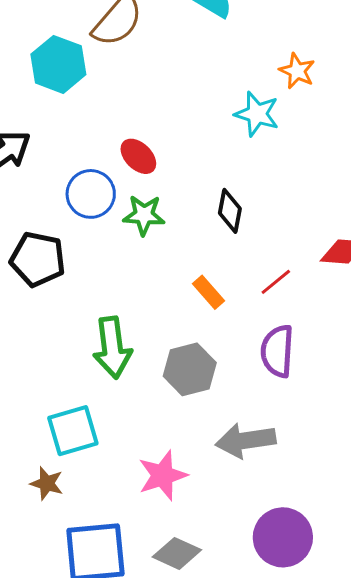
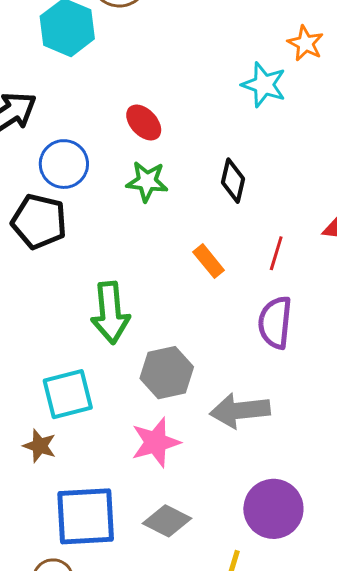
blue circle: (91, 194) -> (64, 164), moved
red line: (276, 282) -> (276, 253), turned -36
gray hexagon: (190, 369) -> (167, 373), moved

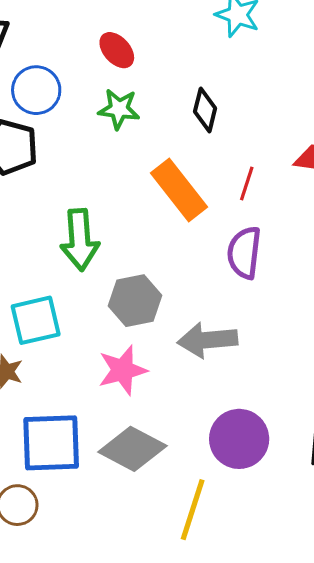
orange rectangle: (209, 261) -> (179, 190), size x1.8
gray diamond: (167, 521) -> (132, 449), size x1.4

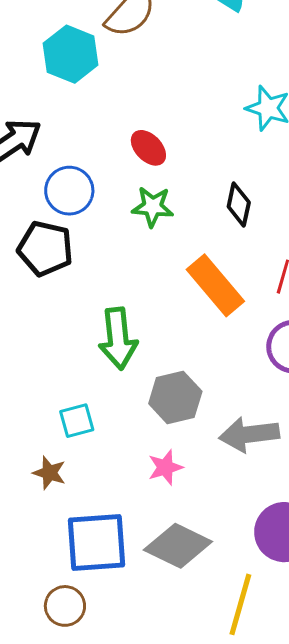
cyan square: (36, 320) -> (77, 421), size x0.7
pink star: (123, 370) -> (165, 467), size x0.7

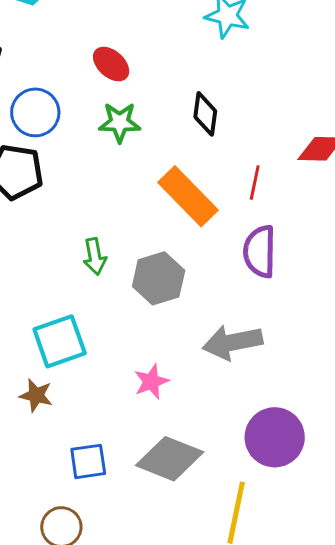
green arrow: (118, 338) -> (95, 256), size x0.6
gray hexagon: (175, 398) -> (159, 278), moved
cyan square: (77, 421) -> (60, 341), size x1.5
blue square: (97, 543) -> (88, 461), size x0.6

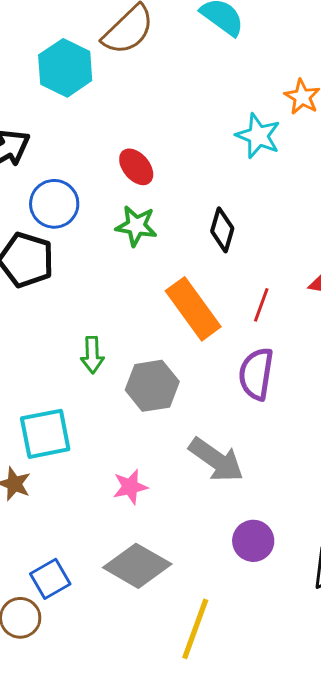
gray arrow: (233, 342) -> (216, 460), turned -142
purple circle: (275, 437) -> (253, 541), moved, size x0.7
blue square: (88, 461) -> (50, 579), moved, turned -30

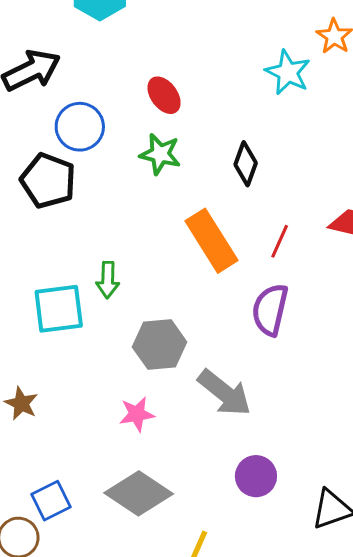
gray hexagon: (152, 386) -> (160, 344), moved
cyan square: (45, 434) -> (59, 309), moved

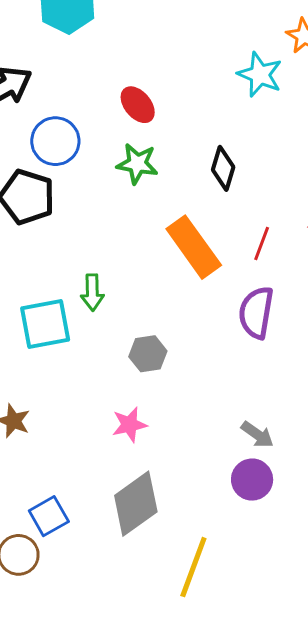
gray hexagon: (160, 344) -> (148, 354), size x0.7
gray arrow: (224, 393) -> (257, 435), moved, size x0.6
gray diamond: (139, 493) -> (136, 504), turned -66

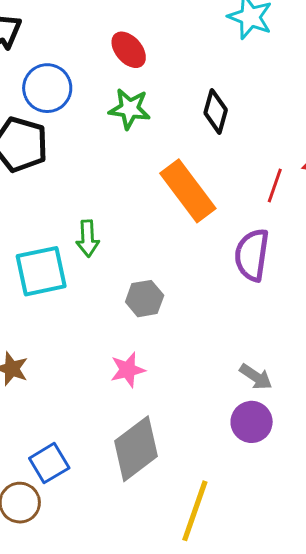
red line: (262, 244) -> (275, 186), moved

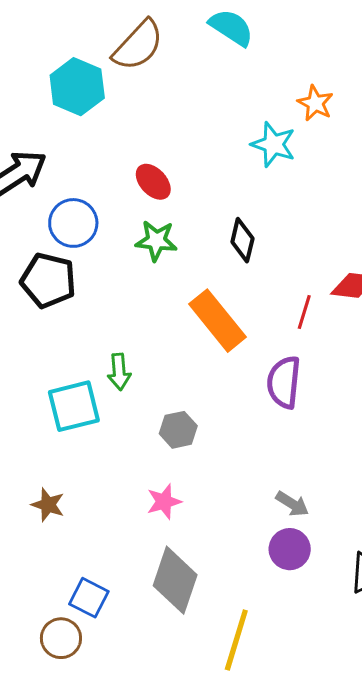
gray diamond: (136, 449) -> (175, 580), turned -32
blue square: (49, 463) -> (89, 598), turned -30

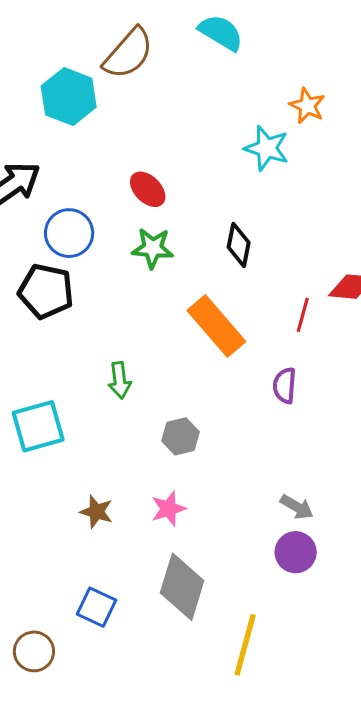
purple semicircle: (284, 382) -> (285, 386), size x0.7
cyan square: (74, 406) -> (38, 426), moved
brown star: (48, 505) -> (96, 512), moved
brown circle: (61, 638) -> (34, 651), moved

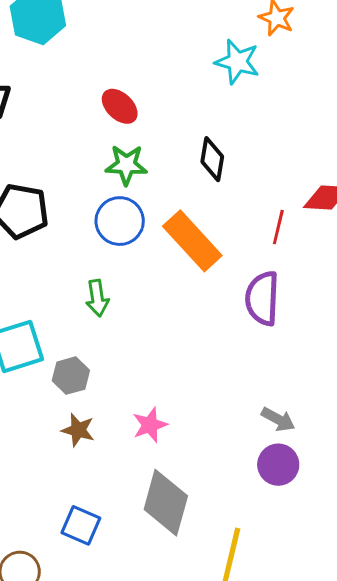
blue circle: (69, 233) -> (120, 221), moved
purple semicircle: (285, 386) -> (262, 298), size x1.5
gray hexagon: (180, 436) -> (71, 376), moved

